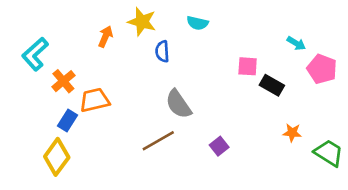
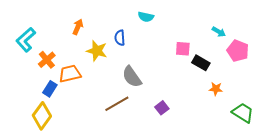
yellow star: (142, 22) -> (97, 51), moved
orange star: (292, 133) -> (216, 89), moved

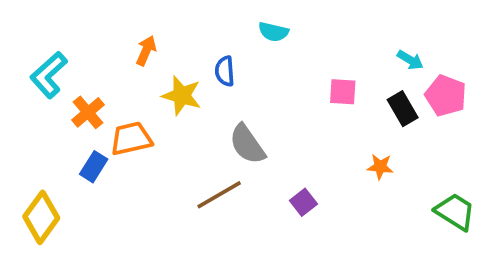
black rectangle: (201, 63) -> (403, 109), moved, turned 30
orange star: (216, 89) -> (380, 167), moved
yellow diamond: (42, 116) -> (41, 217), moved

